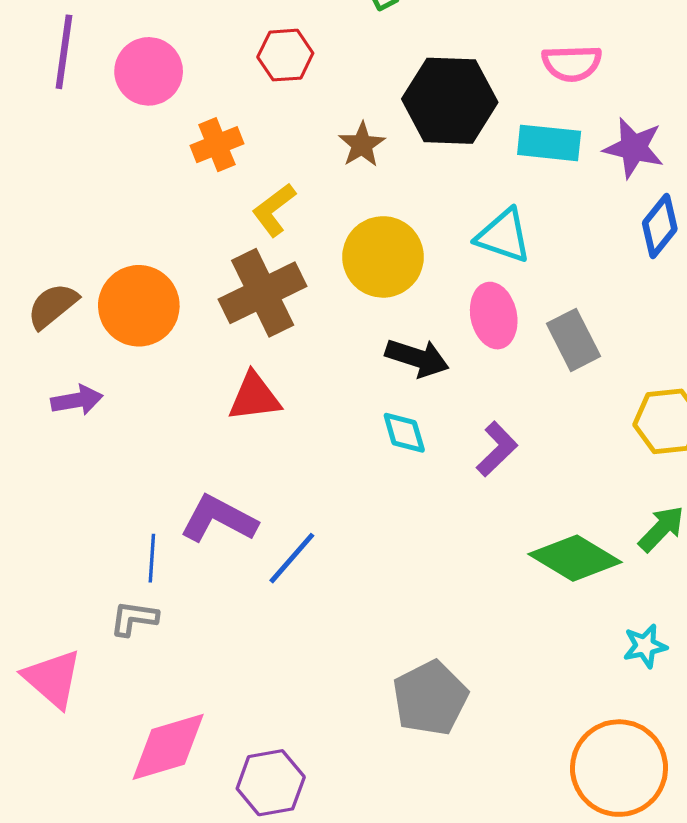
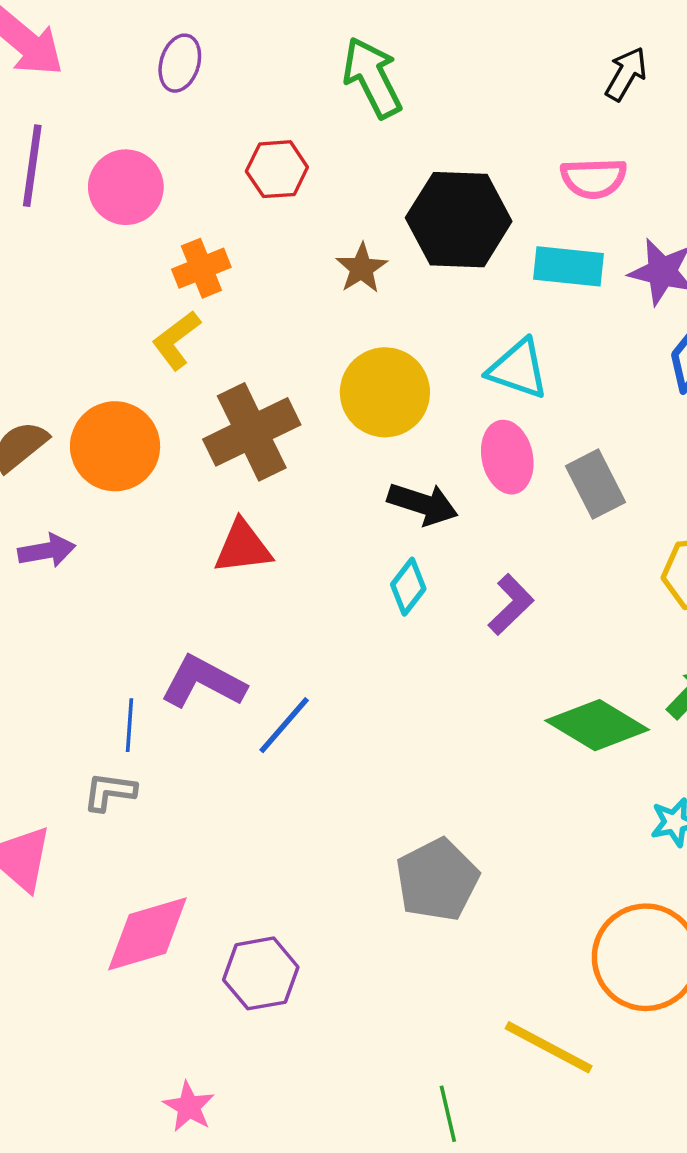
yellow L-shape: (274, 210) -> (176, 340), moved
cyan diamond: (404, 433) -> (408, 587), turned 54

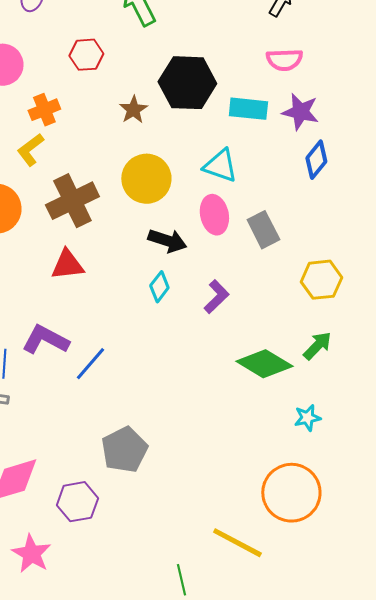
pink semicircle: (594, 178) -> (284, 60), moved
gray pentagon: (437, 880) -> (124, 450), moved
pink star: (189, 1107) -> (31, 554), moved, size x1.4

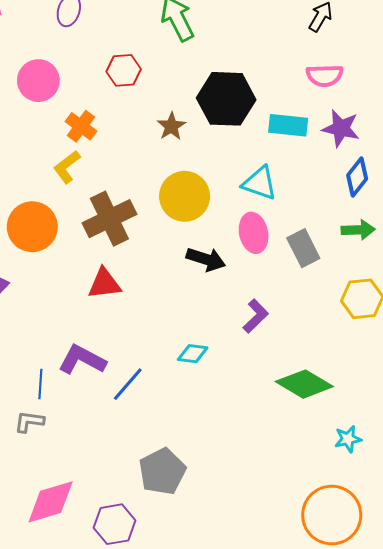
orange cross: (44, 110) -> (81, 126), turned -32
cyan diamond: (159, 287) -> (193, 354), moved, turned 60
green arrow: (317, 346) -> (358, 230), moved, turned 44

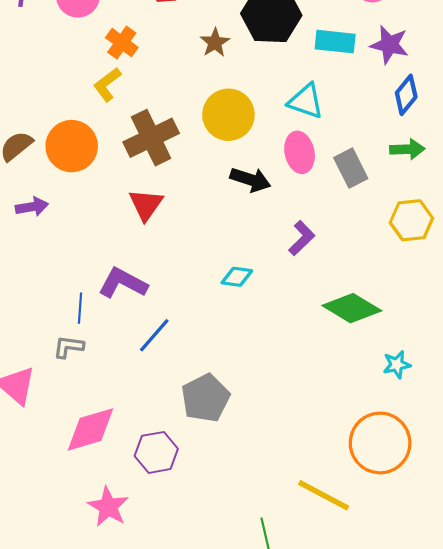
red triangle: (104, 284) -> (146, 205), turned -48
blue line: (128, 384) -> (154, 335), moved

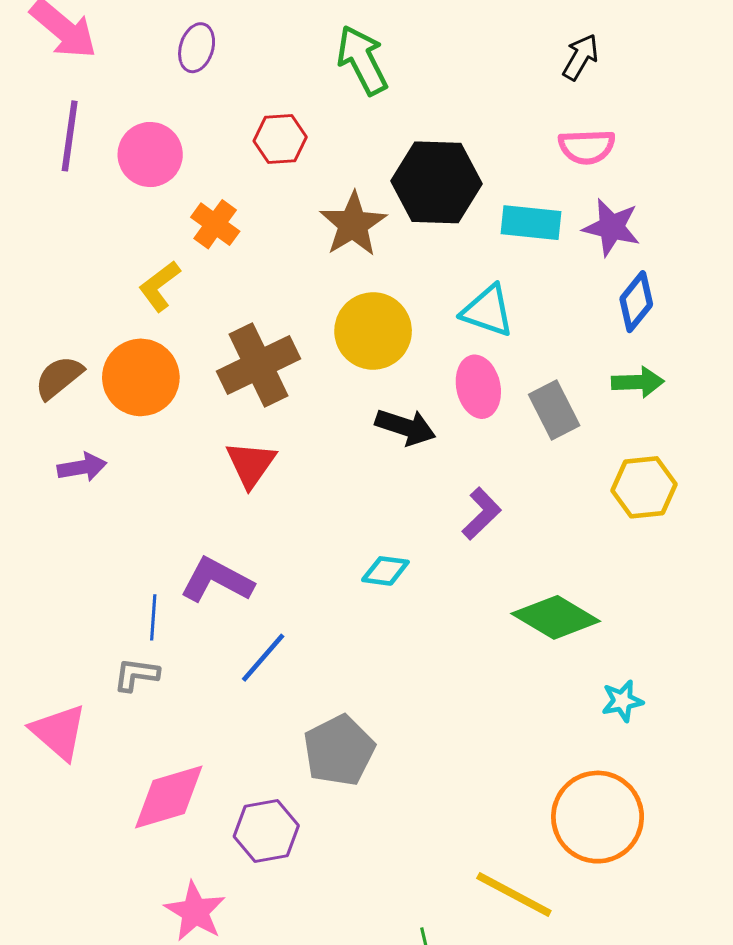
brown star: (215, 43) -> (353, 224), size x1.5
yellow L-shape: (107, 84) -> (159, 286), moved

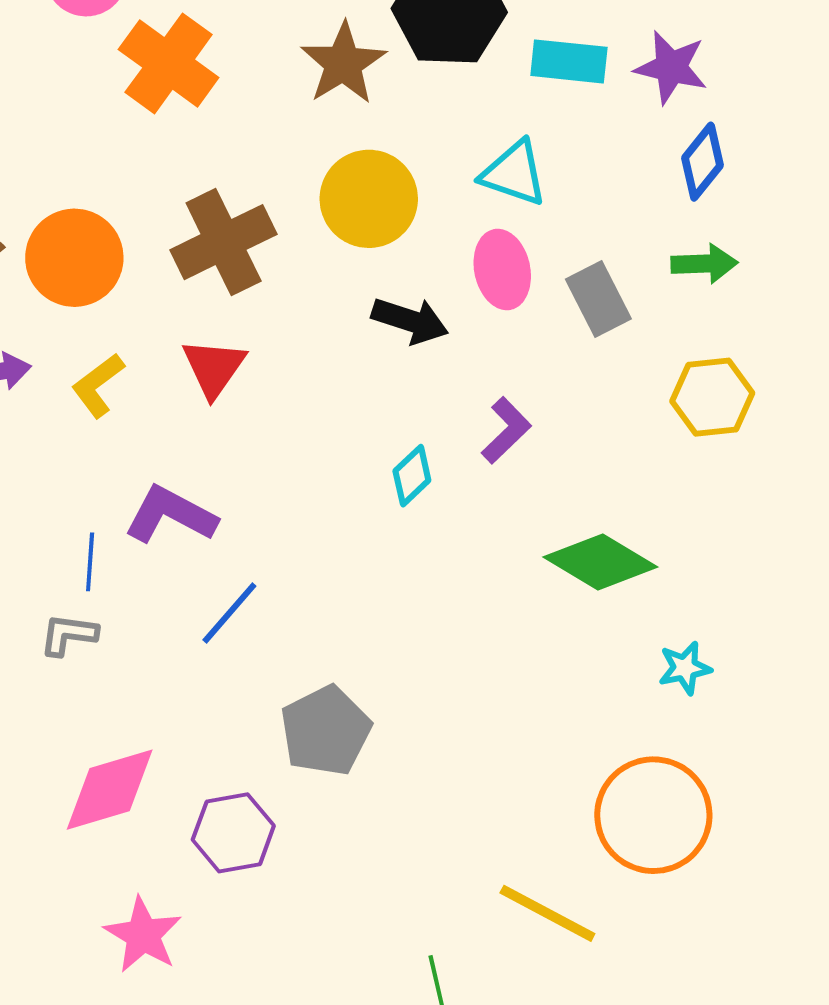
orange cross: (215, 224) -> (169, 63), size x1.6
yellow L-shape: (159, 286) -> (98, 385), moved
cyan diamond: (385, 571) -> (412, 476), moved, turned -51

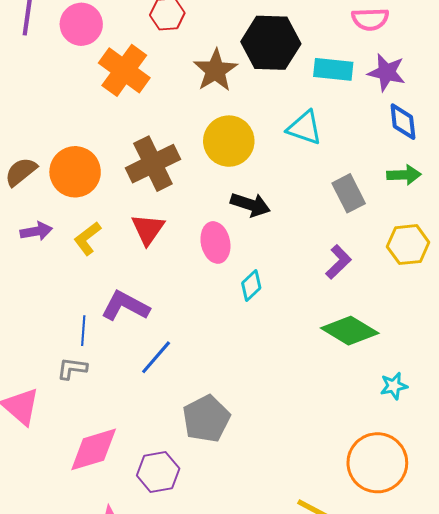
blue diamond: (702, 162) -> (403, 122), turned -45
pink ellipse: (502, 270) -> (215, 242), moved
purple L-shape: (506, 430) -> (338, 262), moved

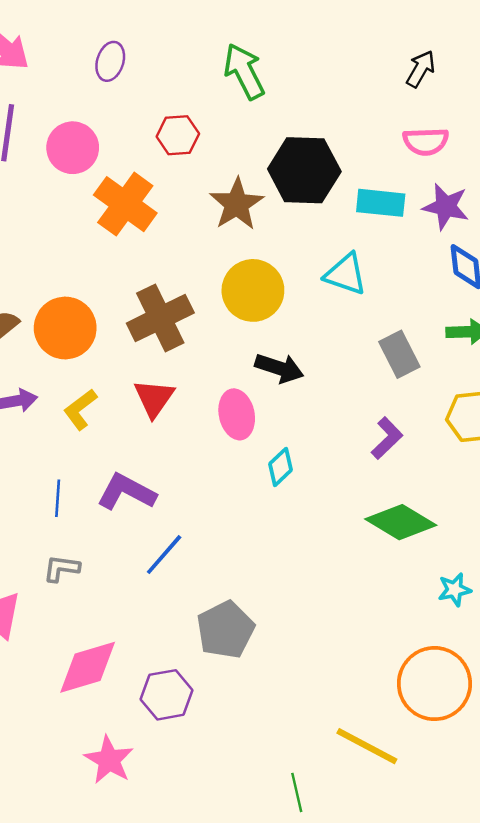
blue line: (83, 331) -> (58, 498), moved

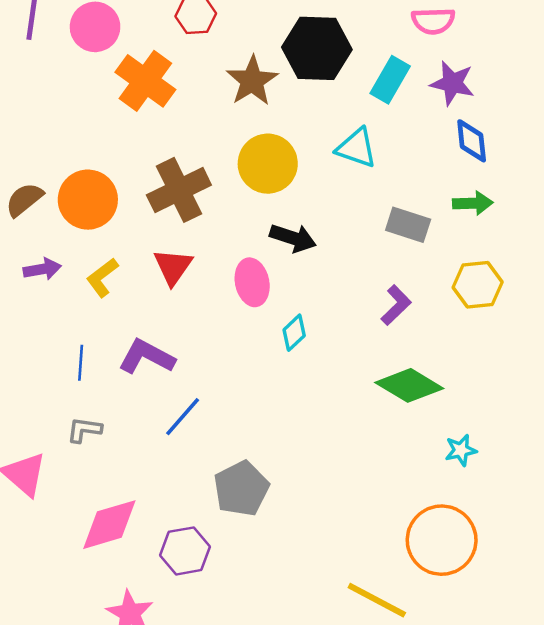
cyan rectangle: (381, 203) -> (390, 80), turned -66
gray rectangle: (399, 354) -> (408, 225), turned -45

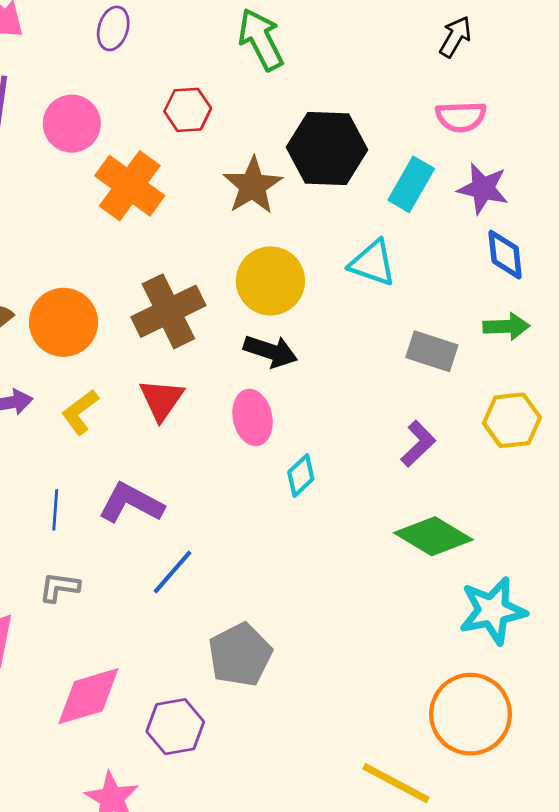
black arrow: (293, 238) -> (270, 351), moved
cyan star: (461, 450) -> (493, 611), size x1.8

